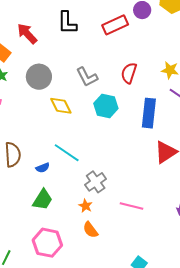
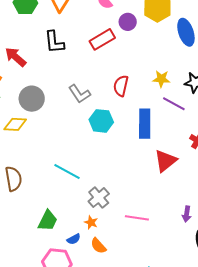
yellow diamond: (61, 106) -> (15, 124), moved, turned -55
blue semicircle: (43, 168) -> (74, 239), moved

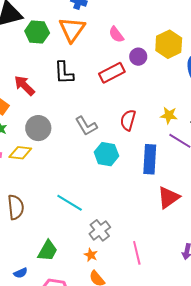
pink line: (137, 218) -> (137, 253), turned 65
blue semicircle: (74, 239) -> (21, 273), moved

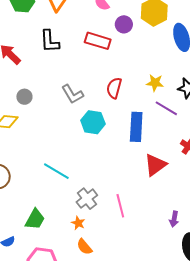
red rectangle: (112, 73) -> (98, 41), turned 45
gray circle: (38, 128) -> (24, 97), size x0.6
pink line: (137, 253) -> (120, 206), moved

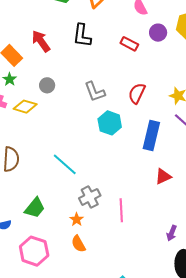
red rectangle: (98, 41) -> (129, 44), size x0.7
red triangle: (155, 165) -> (163, 176), size x0.7

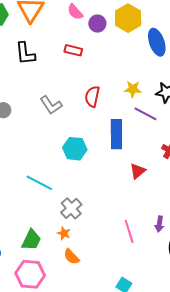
purple circle: (158, 33) -> (97, 24), moved
cyan hexagon: (110, 123) -> (75, 149), moved
green trapezoid: (35, 208) -> (31, 240), moved
pink line: (121, 210) -> (129, 231), moved

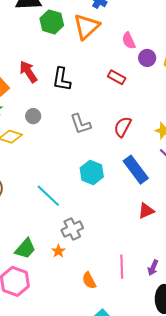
black L-shape: (25, 53) -> (62, 79), moved
blue rectangle: (116, 134) -> (136, 170), turned -52
orange semicircle: (71, 257) -> (89, 280), moved

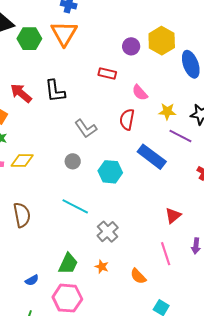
pink semicircle: (129, 41) -> (140, 93), moved
gray circle: (33, 116) -> (73, 161), moved
red triangle: (146, 211) -> (173, 216), moved
orange star: (58, 251) -> (102, 267), moved

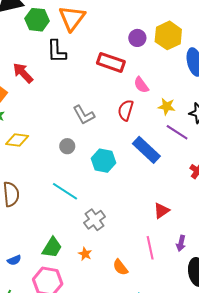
red rectangle: (107, 73) -> (111, 62), size x1.5
black L-shape: (55, 91) -> (57, 51), moved

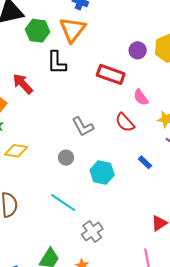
red semicircle: (126, 110) -> (125, 122), turned -60
blue rectangle: (146, 150) -> (145, 162), size x0.5

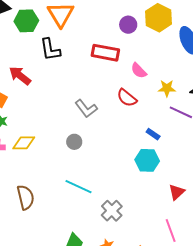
cyan hexagon: (102, 172) -> (147, 160), moved

